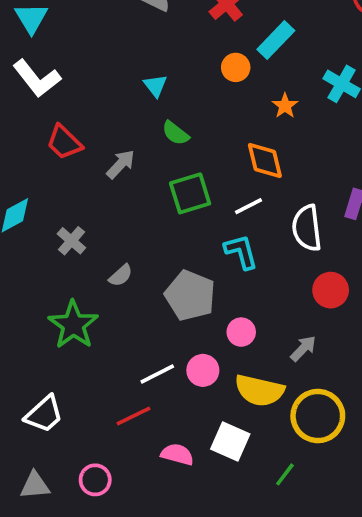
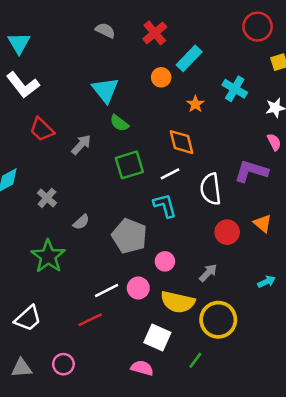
cyan triangle: (155, 86) -> (105, 90), size x1.6
pink semicircle: (177, 454) -> (142, 368), moved

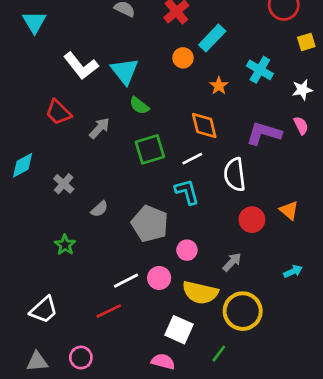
white L-shape: (23, 85) -> (81, 66), moved
purple L-shape: (251, 171) -> (264, 133), moved
green star: (48, 256) -> (65, 245), size x0.6

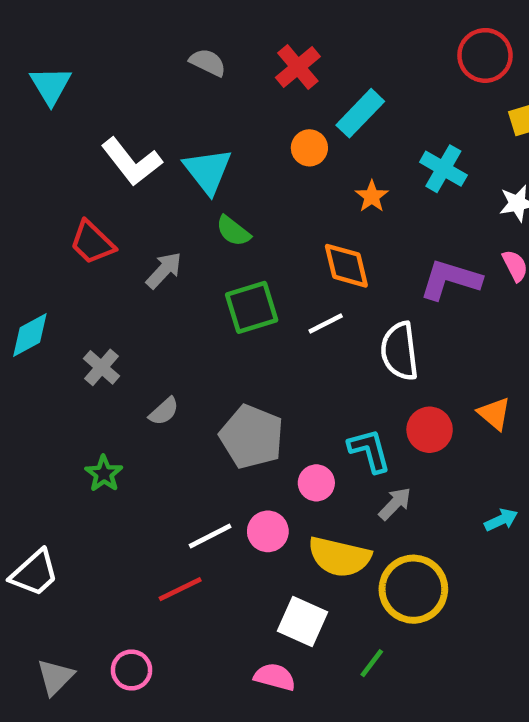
cyan L-shape: (187, 192) -> (369, 451), moved
white trapezoid: (44, 310) -> (34, 573), moved
gray triangle: (37, 361) -> (55, 677), turned -40

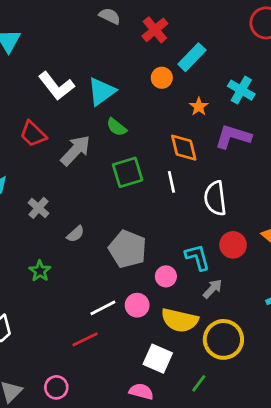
gray semicircle: (208, 62) -> (110, 16), moved
cyan triangle: (208, 171) -> (102, 91), turned 32
gray arrow: (164, 270) -> (75, 150), size x1.4
purple L-shape: (450, 280) -> (233, 137), moved
white line: (326, 323) -> (171, 182), turned -75

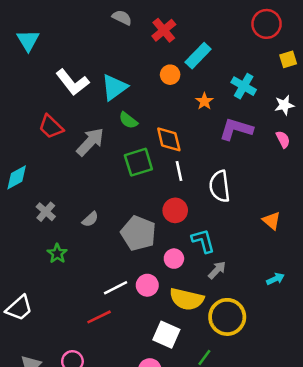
orange diamond: (184, 148) -> (169, 139), moved
gray cross: (38, 208) -> (46, 212), moved
red circle: (233, 245) -> (175, 210), moved

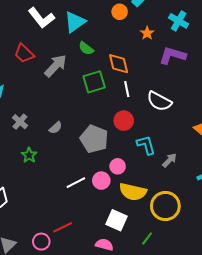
white semicircle: (220, 186) -> (159, 101), turned -55
pink circle: (174, 259) -> (118, 166), moved
gray arrow: (217, 270) -> (169, 160), moved
red line: (99, 317) -> (63, 227), moved

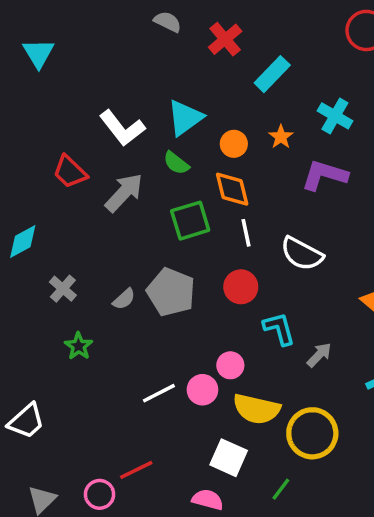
orange circle: (120, 12) -> (234, 144), moved
white L-shape: (41, 18) -> (122, 128), moved
cyan triangle: (75, 22) -> (185, 118), moved
gray pentagon: (94, 139) -> (171, 292), moved

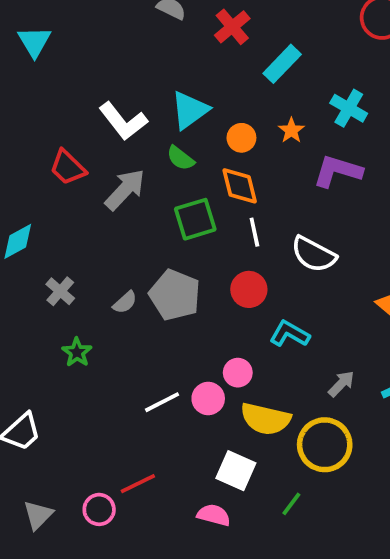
cyan L-shape: (279, 329) -> (290, 334), turned -45
gray arrow: (319, 355) -> (341, 384), moved

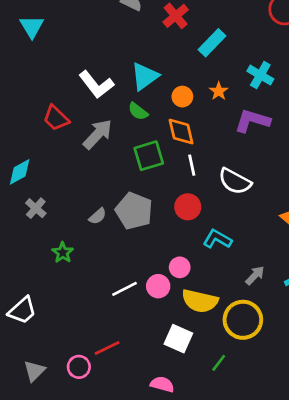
gray cross: (60, 291) -> (36, 208), moved
pink semicircle: (214, 515) -> (162, 384), moved

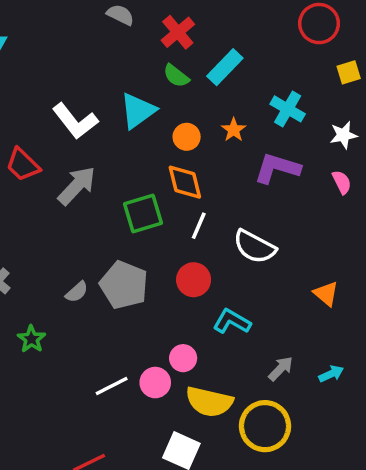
green semicircle: (138, 111) -> (176, 76), moved
white line: (192, 165) -> (199, 226), turned 35

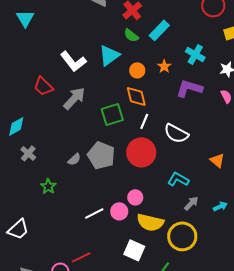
red circle: (194, 280) -> (141, 152), size x1.5
cyan L-shape: (232, 322) -> (178, 179), moved

